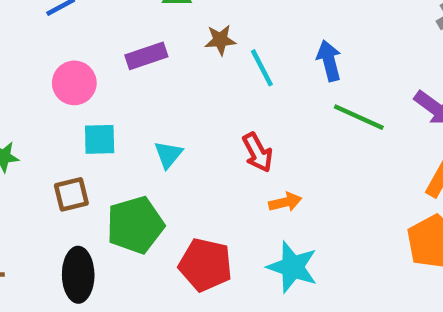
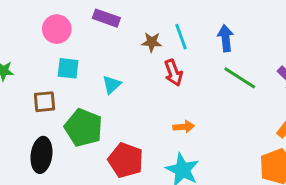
brown star: (220, 40) -> (152, 42), moved
purple rectangle: (146, 56) -> (106, 18), turned 30
red arrow: (258, 152) -> (173, 73), moved
green pentagon: (135, 225) -> (83, 128), turned 30

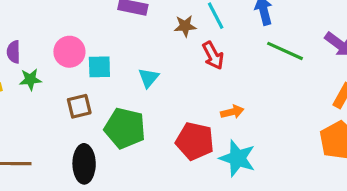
pink circle: (57, 29) -> (69, 52), moved
red pentagon: (126, 160) -> (195, 141), moved

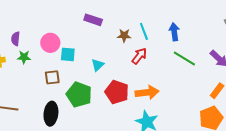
red arrow: (213, 55) -> (139, 56), turned -120
orange arrow: (232, 112) -> (147, 92), size x1.6
red pentagon: (195, 141) -> (117, 92), moved

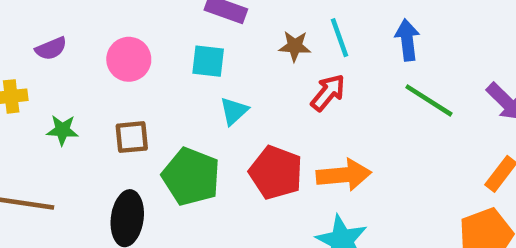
purple semicircle: (16, 39) -> (51, 49), turned -120
cyan square: (68, 54) -> (208, 61), moved
green star: (24, 57) -> (62, 130), moved

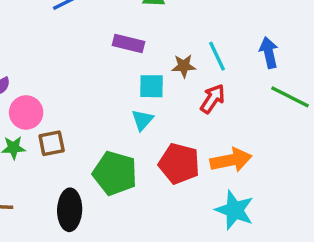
pink circle: (129, 59) -> (26, 112), moved
cyan square: (208, 61) -> (152, 86), moved
brown square: (132, 137) -> (52, 143), moved

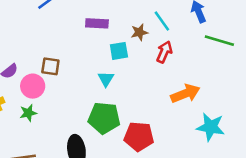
cyan triangle: (142, 120) -> (106, 79), moved
brown square: (52, 143) -> (50, 66), moved, turned 30
red pentagon: (179, 164) -> (139, 137), moved
cyan star: (235, 210) -> (211, 127), moved

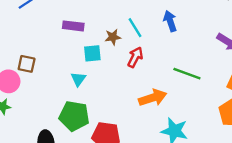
green line: (219, 41) -> (187, 74), moved

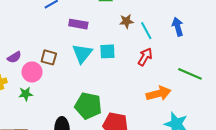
purple rectangle: (73, 26) -> (78, 24), moved
brown star: (113, 37) -> (126, 21), moved
cyan triangle: (78, 79) -> (82, 53), moved, size x1.5

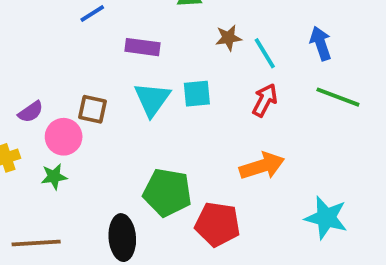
green line: (190, 74) -> (338, 97), moved
orange arrow: (158, 94) -> (262, 166), moved

